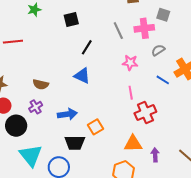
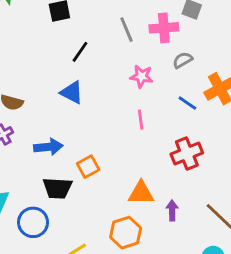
red cross: (145, 113) -> (187, 153), moved

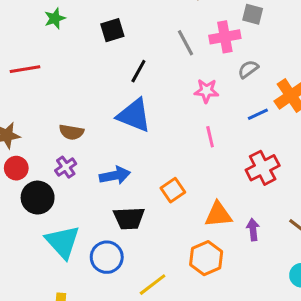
blue triangle: (72, 92) -> (134, 115), size x1.4
blue line: (187, 103) -> (258, 114), turned -54
orange square: (88, 167) -> (173, 190), moved

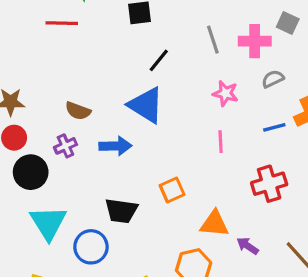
red line: (25, 69) -> (62, 23), moved
blue arrow: (115, 175) -> (115, 146), moved
purple arrow: (253, 230) -> (248, 246), turned -60

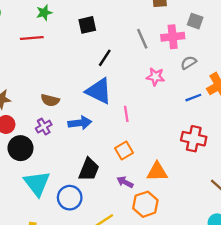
pink line: (221, 142) -> (126, 114), moved
red cross: (269, 184) -> (194, 139), turned 35
black trapezoid: (121, 211) -> (89, 169), turned -70
purple arrow: (248, 246) -> (125, 182), moved

